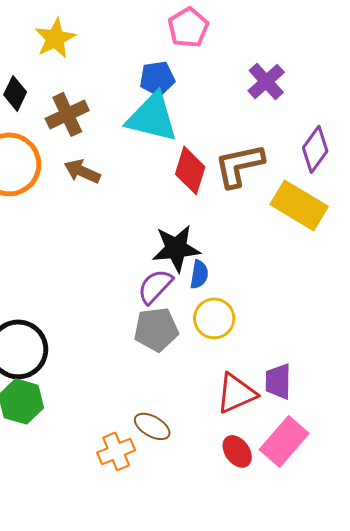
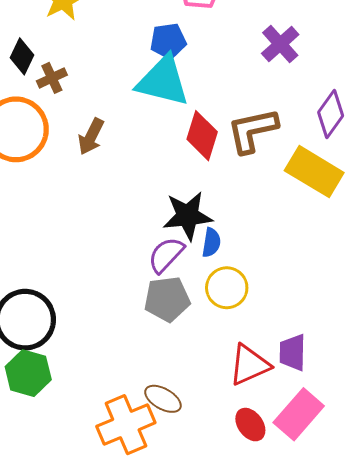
brown cross: (67, 114) -> (52, 78), moved, size x0.7
brown arrow: (82, 171) -> (91, 137), turned -87
orange cross: (116, 451) -> (126, 425), size x1.5

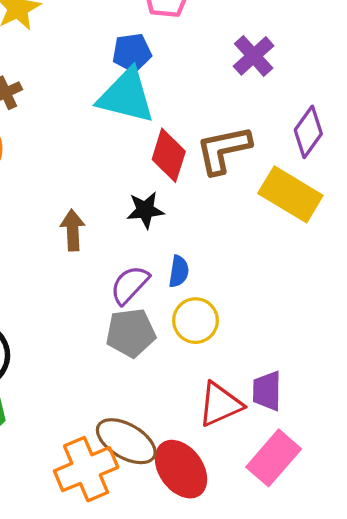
brown arrow: (91, 137) -> (73, 230), moved, turned 150
black star: (188, 216) -> (145, 210), moved, size x0.7
brown ellipse: (163, 399) -> (126, 441), size x1.5
red ellipse: (250, 425) -> (181, 469), moved, size x1.6

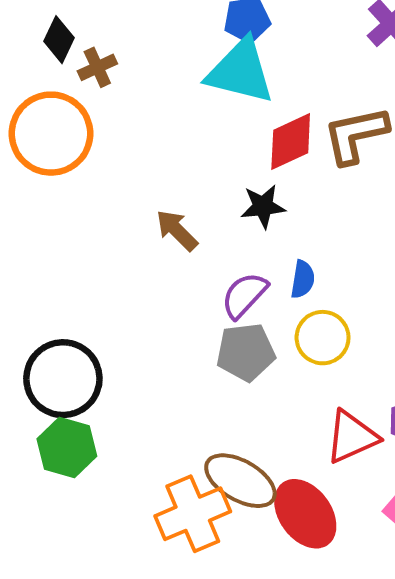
red diamond: (169, 155) -> (291, 142), turned 48
brown arrow: (73, 230) -> (177, 230), turned -42

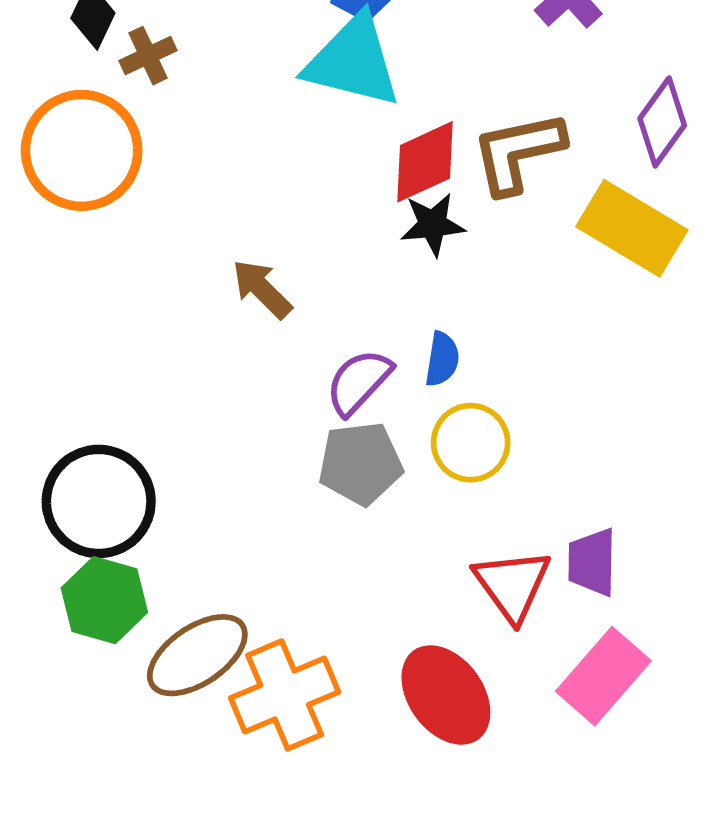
black star: (263, 206) -> (433, 224), moved
red triangle: (352, 437) -> (512, 585), turned -42
brown ellipse: (240, 481) -> (197, 655), moved, turned -64

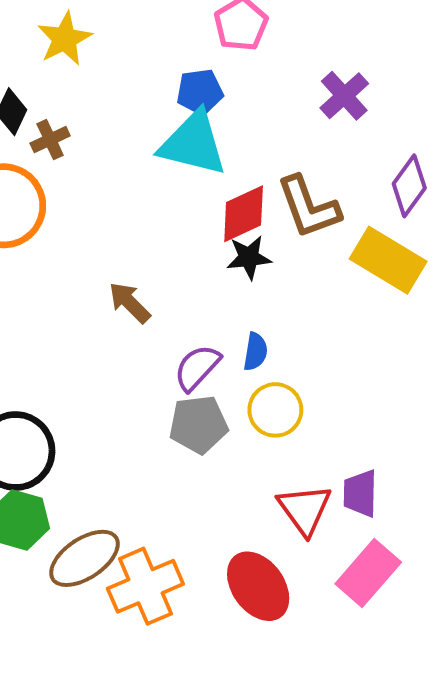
brown L-shape: (518, 152) -> (308, 207), turned -98

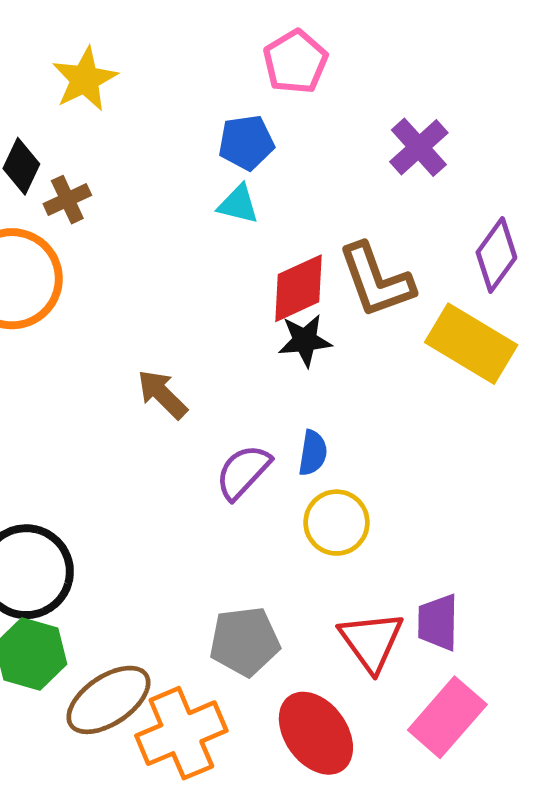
cyan triangle: (193, 143) -> (238, 204), size x0.5
gray pentagon: (198, 425) -> (245, 641), moved

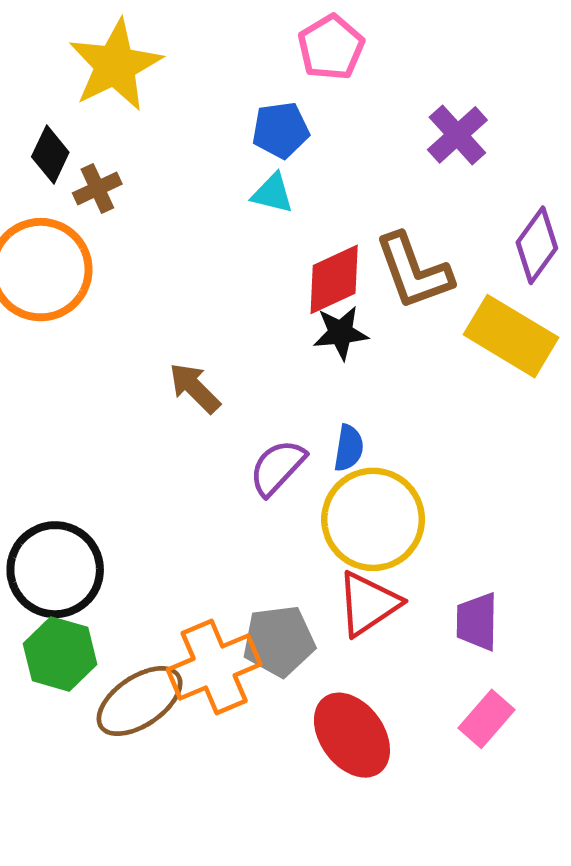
yellow star: (85, 79) -> (115, 65), size x1.4
yellow circle: (336, 523) -> (373, 519), size x1.5
red triangle: (371, 641) -> (368, 604), moved, turned 32
pink rectangle: (447, 717) -> (487, 719), size x0.7
orange cross: (181, 733) -> (214, 667), moved

